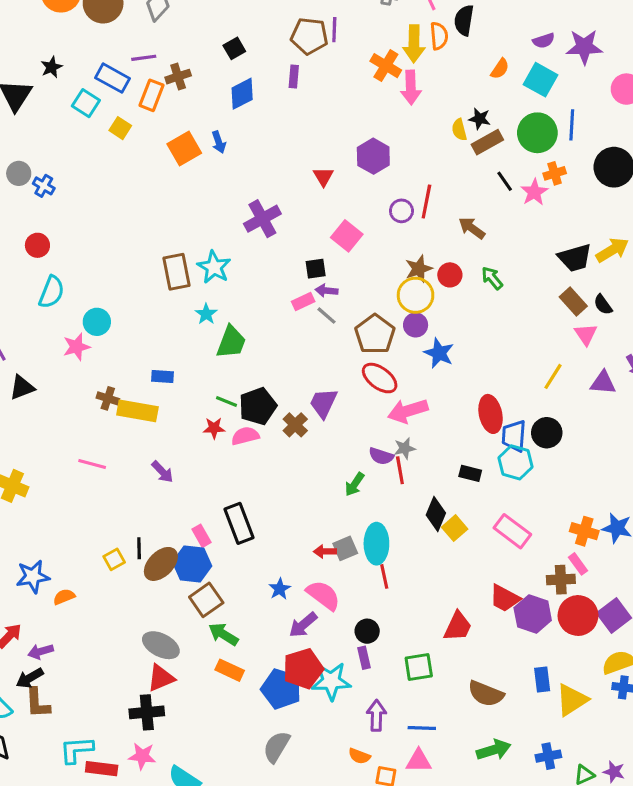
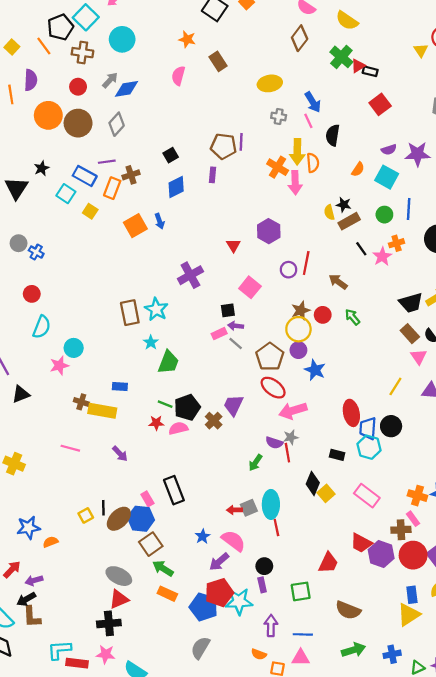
orange semicircle: (439, 36) -> (313, 163), moved
green circle: (537, 133) -> (384, 215), size x0.6
blue rectangle: (542, 680) -> (412, 595), moved

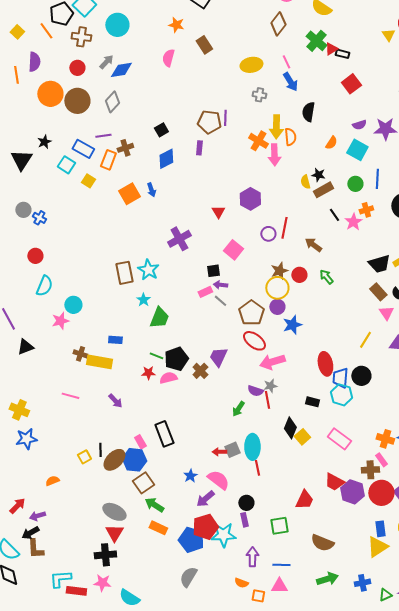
pink line: (308, 121) -> (286, 62), moved
blue star: (315, 370) -> (292, 325), turned 30
blue star: (28, 528) -> (26, 439), moved
red triangle: (119, 599) -> (114, 533), turned -36

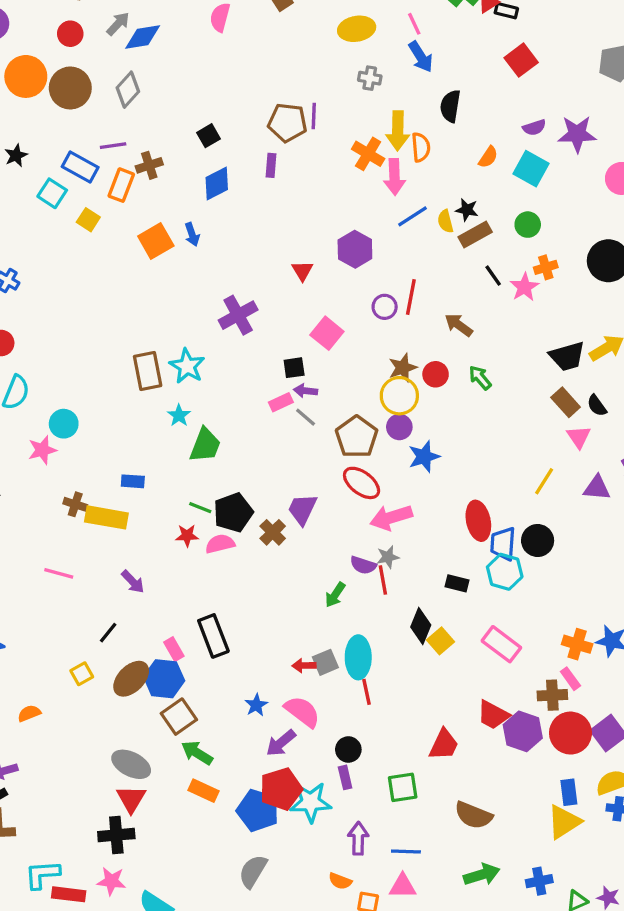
blue line: (377, 179) -> (413, 216), moved, turned 54
black line: (100, 450) -> (108, 633), moved, turned 40

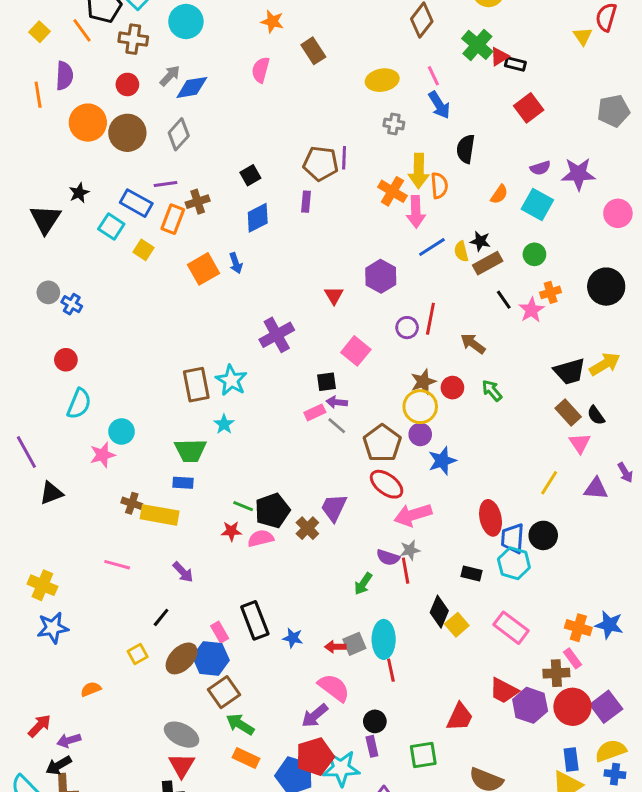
green trapezoid: (205, 445) -> (190, 451), moved, turned 68
blue star: (256, 705) -> (293, 638), moved, turned -30

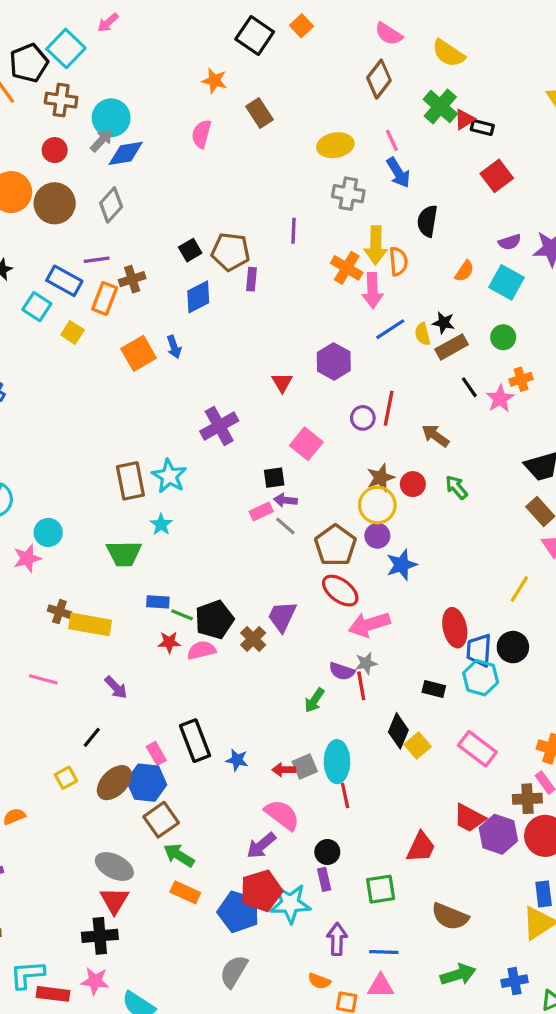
cyan circle: (186, 22) -> (111, 118), moved
gray cross: (394, 124) -> (348, 194), size x1.4
brown pentagon: (321, 164) -> (231, 252), moved
blue rectangle: (183, 483) -> (158, 602), moved

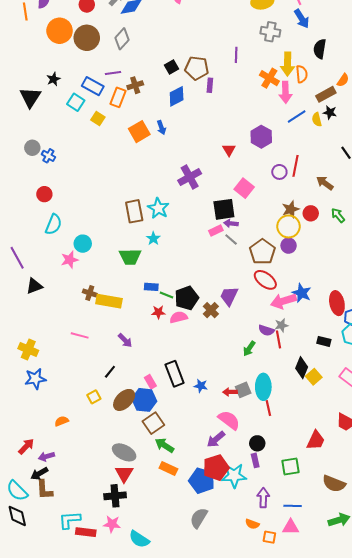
brown rectangle: (452, 347) -> (326, 94), moved
black square: (274, 478) -> (224, 209), size x1.6
blue star: (402, 565) -> (302, 293), moved, turned -30

